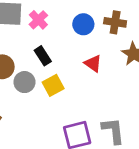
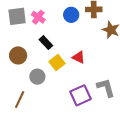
red triangle: (93, 63) -> (79, 57), moved
gray circle: (24, 82) -> (37, 77), moved

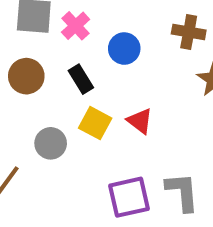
blue circle: (71, 15) -> (124, 49), moved
brown circle: (18, 55) -> (26, 76), moved
yellow square: (57, 63) -> (95, 123), turned -35

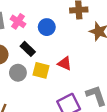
gray circle: (51, 143) -> (18, 73), moved

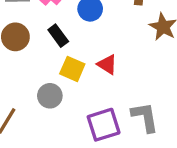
gray circle: (18, 73) -> (50, 96), moved

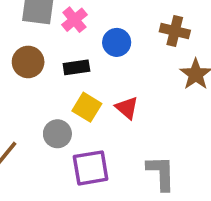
black rectangle: (58, 36) -> (76, 67), turned -70
purple square: (104, 125) -> (91, 168), moved

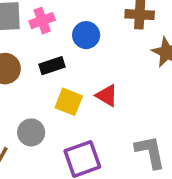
pink cross: (74, 20) -> (42, 21), turned 30
gray circle: (57, 134) -> (31, 132), moved

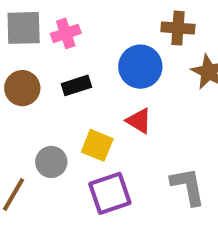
blue circle: (86, 35) -> (140, 67), moved, size x1.4
yellow square: (69, 102) -> (97, 145), moved

